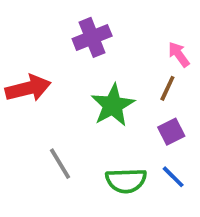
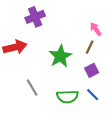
purple cross: (92, 37) -> (35, 17), moved

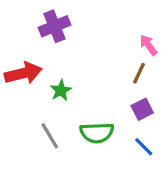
green star: (60, 56) -> (61, 90), moved, size x0.6
green semicircle: (67, 97) -> (97, 133), moved

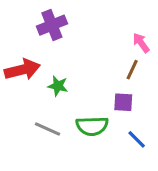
green star: (61, 90) -> (58, 86), turned -30
purple square: (142, 109) -> (123, 102), moved, turned 30
gray line: (50, 136) -> (48, 129), turned -35

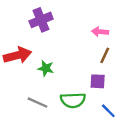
pink arrow: (141, 43) -> (100, 32), moved, turned -49

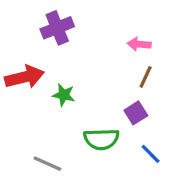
purple square: (98, 81) -> (136, 113), turned -35
gray line: (37, 103) -> (47, 164), moved

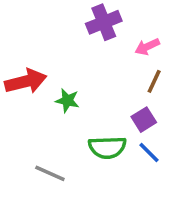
purple cross: (57, 28) -> (104, 22), moved
pink arrow: (139, 44) -> (147, 47), turned -30
blue line: (151, 154) -> (149, 153), moved

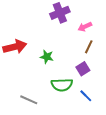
green star: (67, 100) -> (47, 57), moved
blue line: (149, 153) -> (86, 96), moved

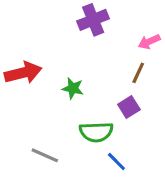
pink arrow: (85, 27) -> (149, 42), moved
blue line: (86, 96) -> (116, 162), moved

